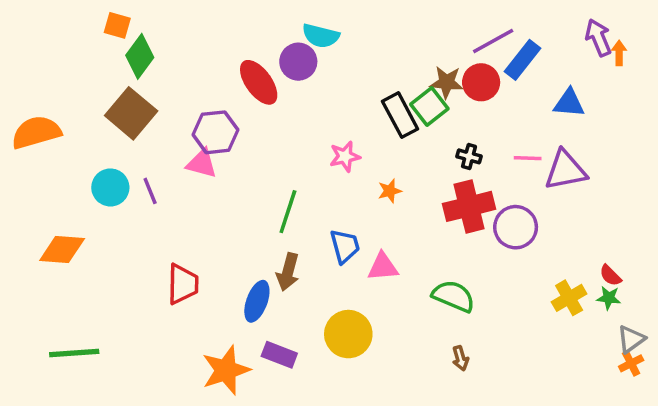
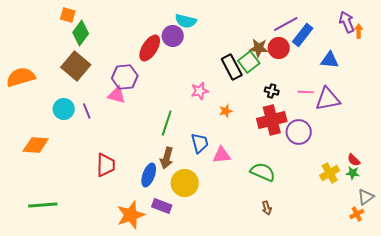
red ellipse: (259, 82) -> (150, 48), turned 68
yellow circle: (348, 334) -> (185, 183), moved
orange cross: (631, 363) -> (357, 214), moved

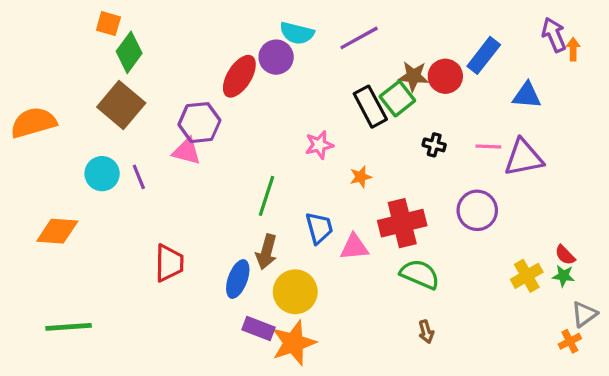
purple line: (286, 24) -> (359, 38), moved
red cross: (272, 120) -> (402, 223), moved
orange star: (131, 215) -> (294, 343), moved

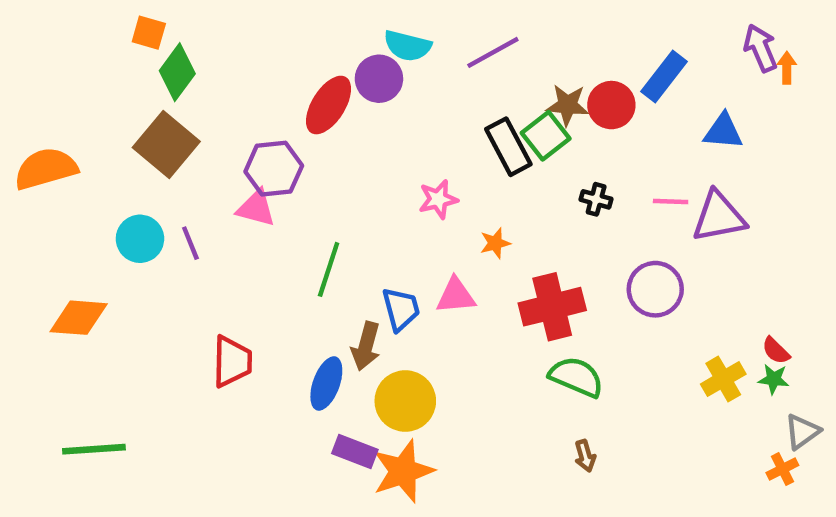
green line: (267, 196) -> (329, 269), moved
blue trapezoid: (319, 228) -> (401, 309), moved
pink triangle: (354, 247) -> (456, 296), moved

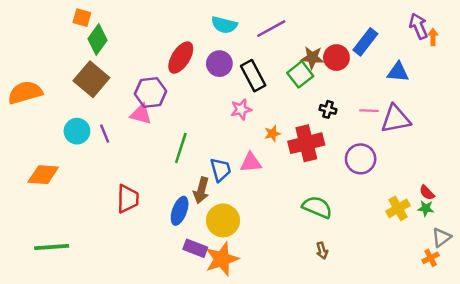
purple circle: (379, 79) -> (219, 64), moved
black rectangle: (508, 147) -> (253, 76), moved
red cross: (552, 307) -> (306, 143), moved

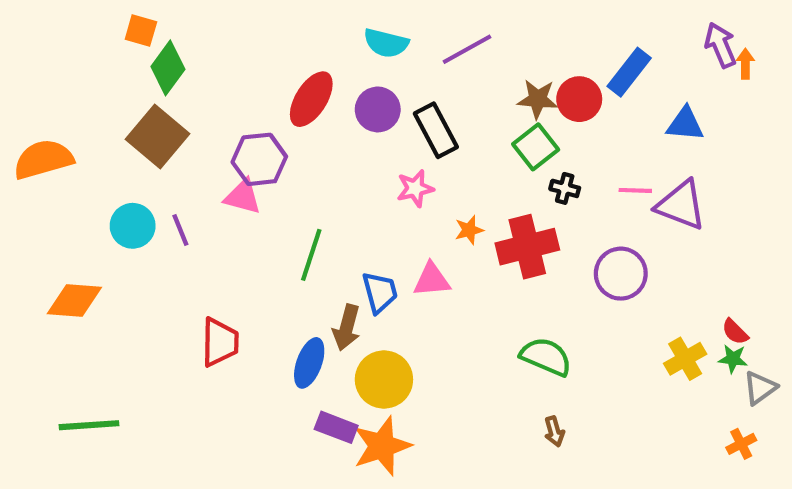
green square: (300, 74) -> (536, 147), moved
purple triangle: (396, 119) -> (681, 205), turned 32
gray triangle: (441, 237) -> (760, 388), moved

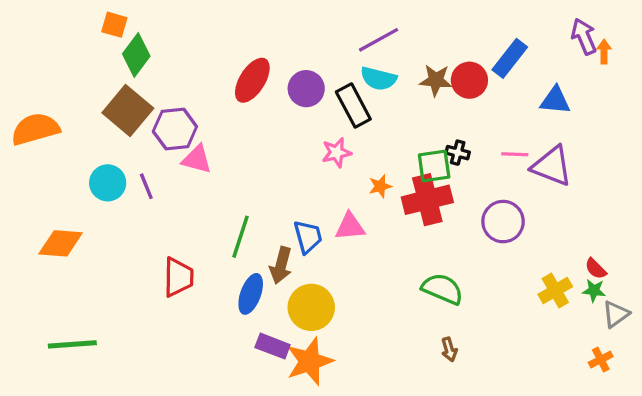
cyan semicircle: (386, 43) -> (379, 79), moved
green square: (536, 147) -> (434, 166), moved, turned 30
purple hexagon: (259, 159) -> (175, 129), moved
green line: (311, 255) -> (241, 237), moved

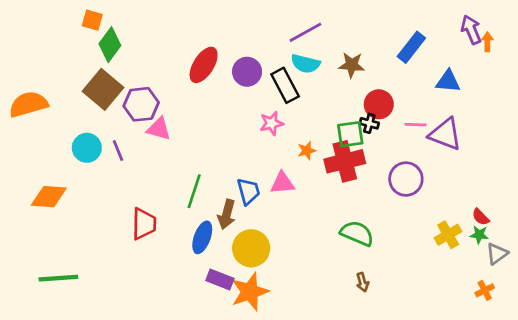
red circle: (469, 80) -> (379, 104), moved

